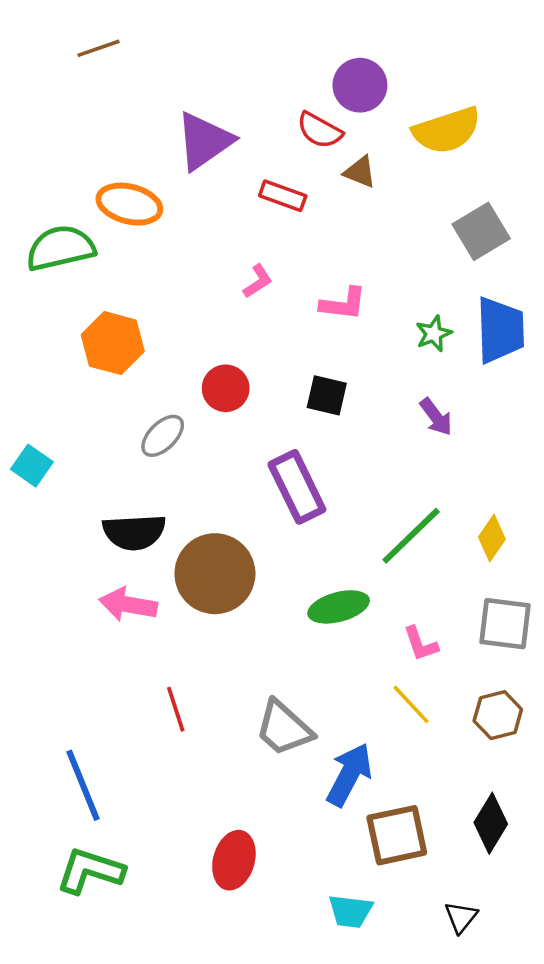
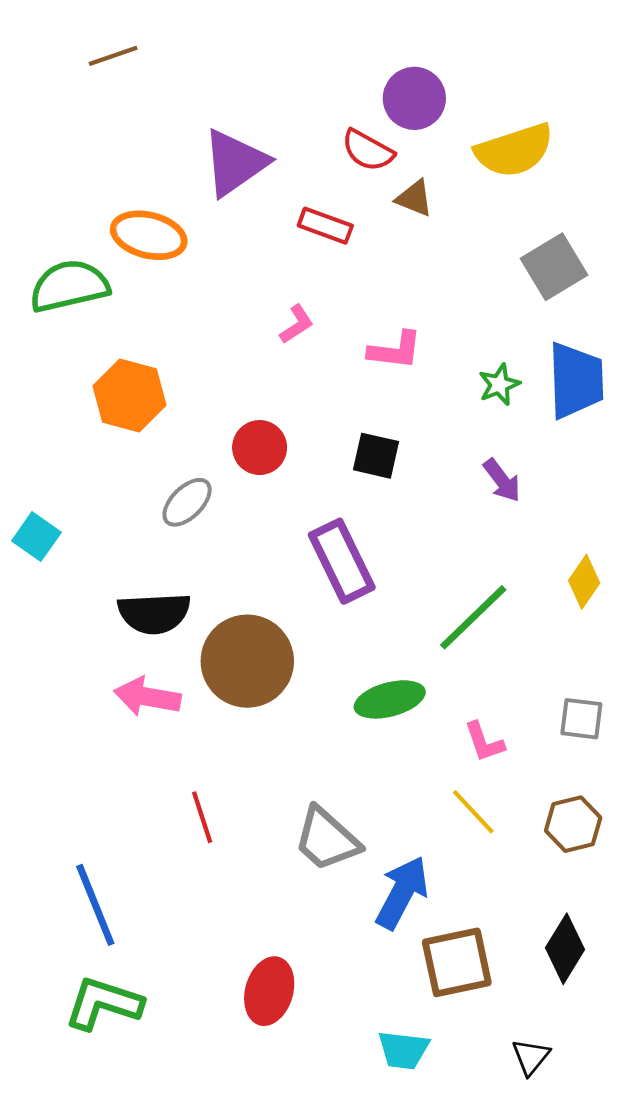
yellow diamond: (492, 538) -> (584, 582), moved
gray square: (505, 624) -> (581, 719), size x0.7

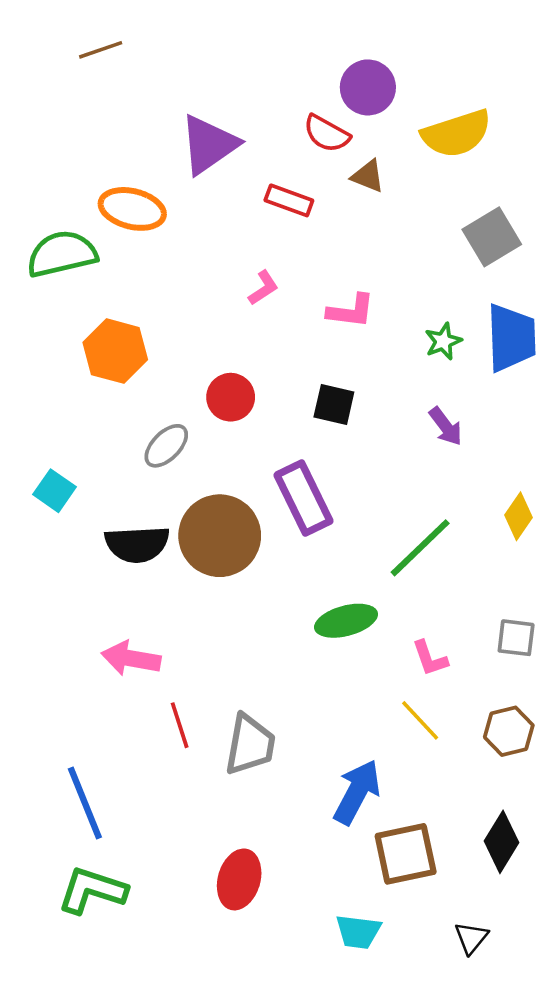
cyan square: (36, 537) -> (54, 491), moved
brown circle: (247, 661) -> (220, 536), moved
pink arrow: (147, 697) -> (131, 658), moved
gray trapezoid: (327, 839) -> (250, 745), moved, turned -122

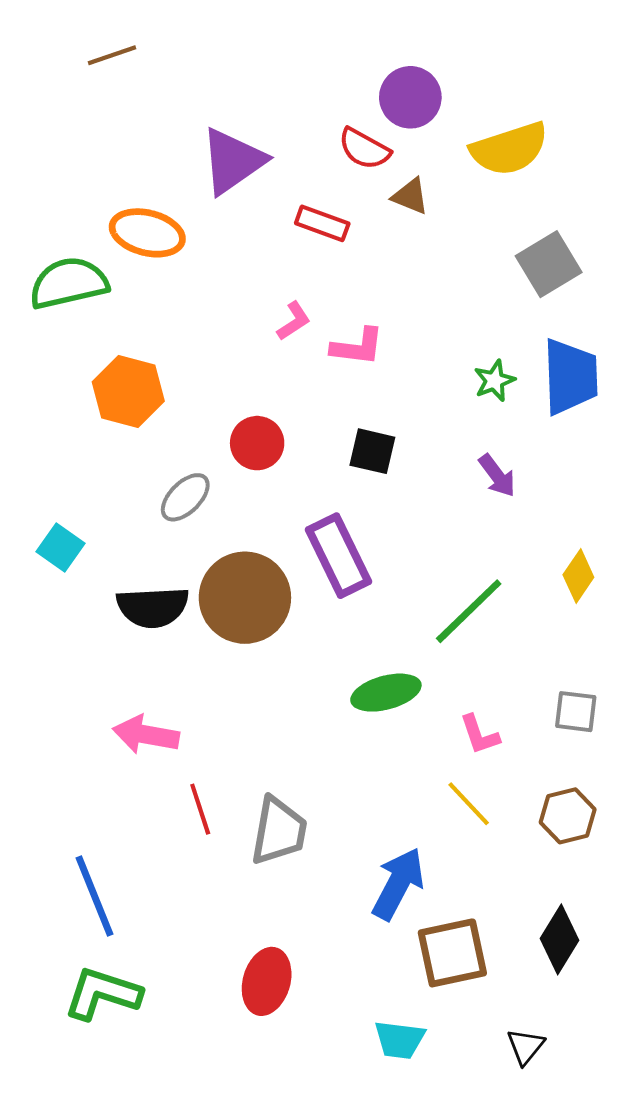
pink L-shape: (351, 311) -> (357, 347), moved

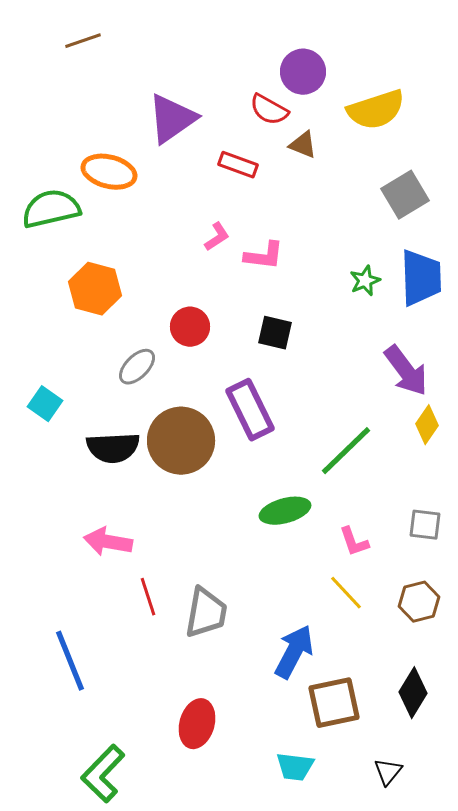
purple arrow: (497, 476) -> (406, 371), moved, size x1.6
green L-shape: (103, 994) -> (103, 774), moved, turned -64

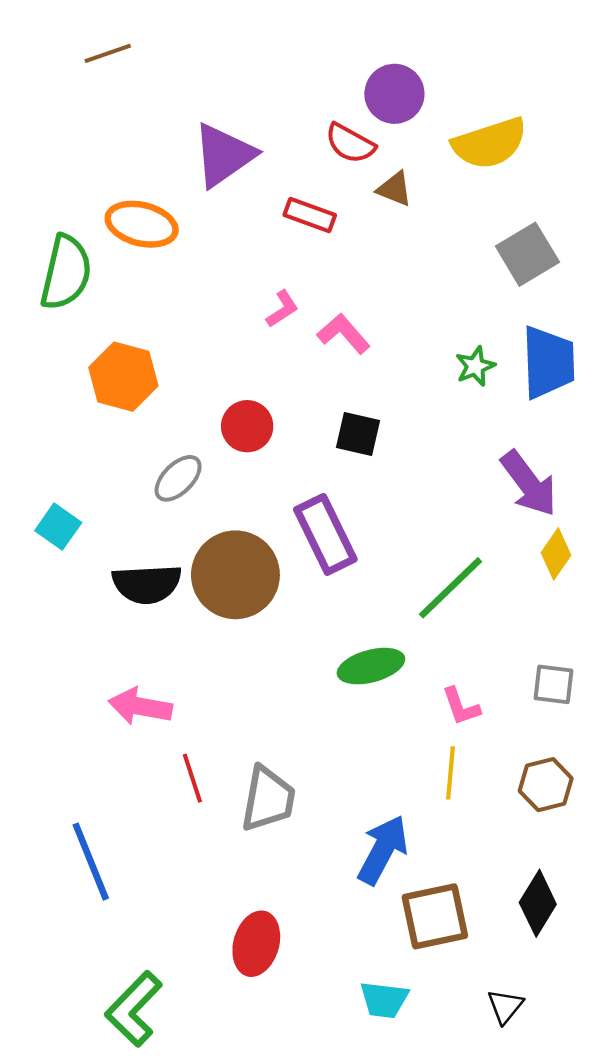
green semicircle: (51, 209) -> (66, 272), turned 116
pink L-shape: (264, 256) -> (344, 334), turned -138
yellow line: (346, 593) -> (451, 773), turned 48

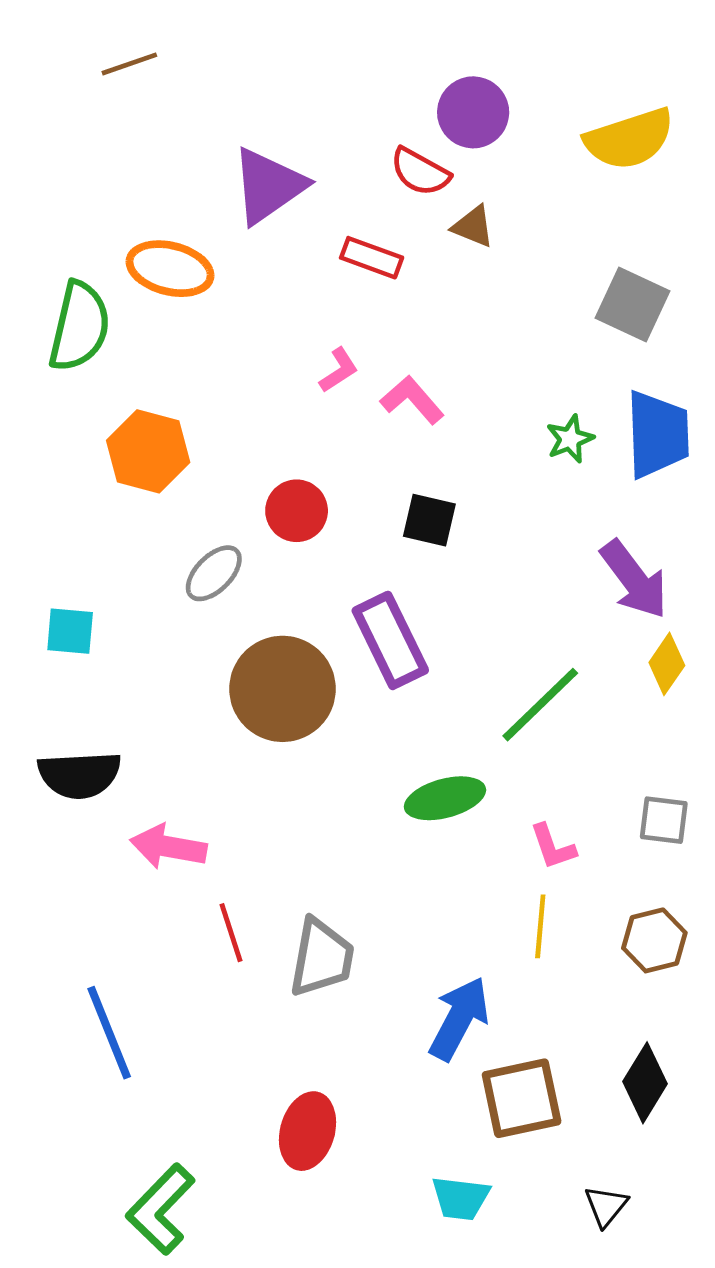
yellow semicircle: (490, 143) -> (629, 139), moved
gray square: (527, 254) -> (632, 305), turned -34
cyan square: (58, 527) -> (70, 631), turned -30
black semicircle: (147, 584) -> (79, 775), moved

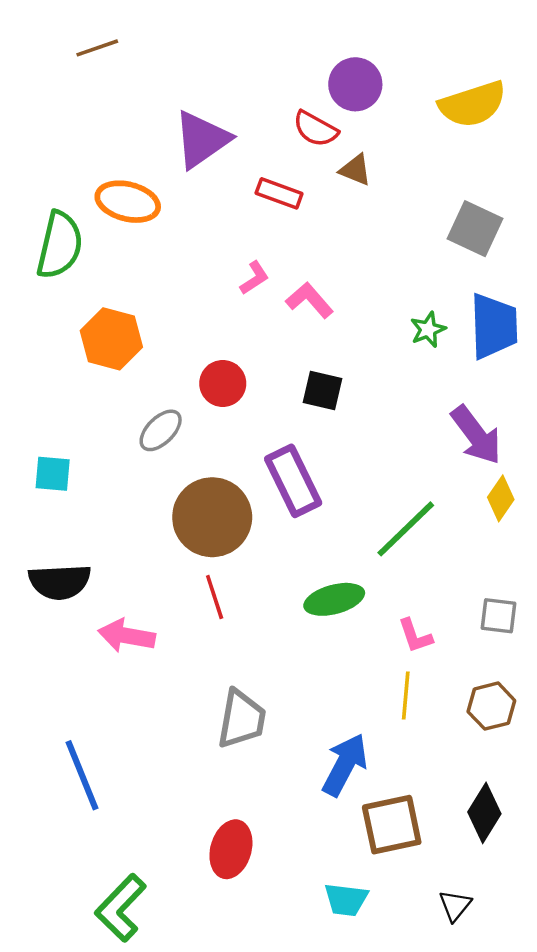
red line: (231, 933) -> (215, 597), moved

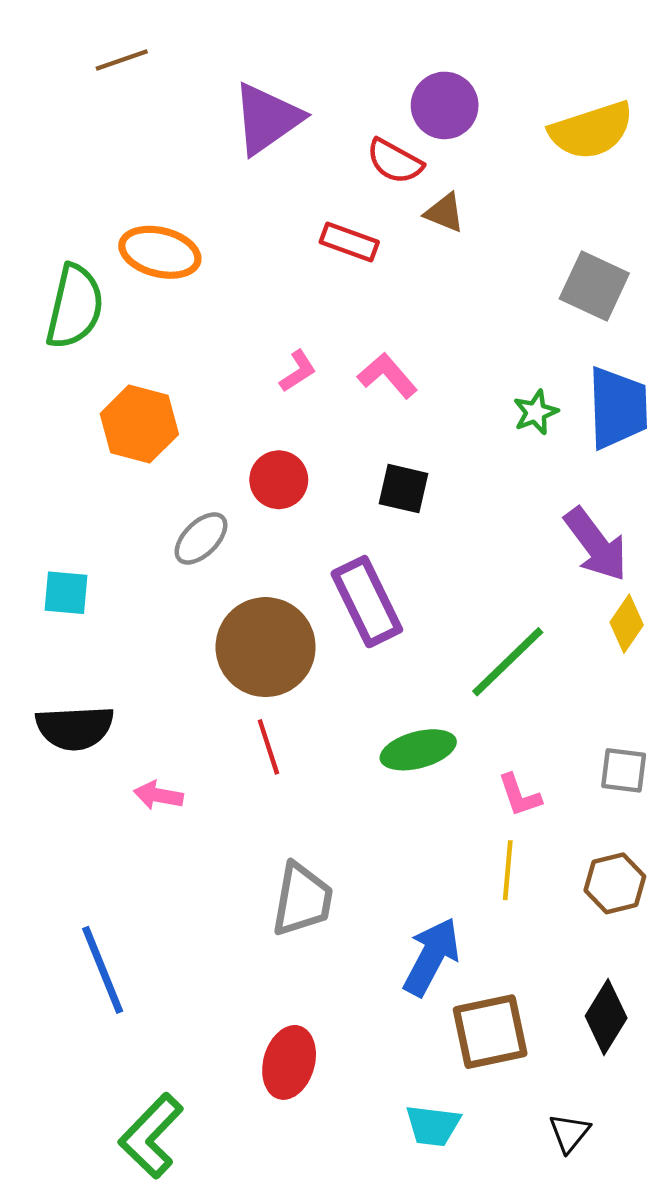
purple triangle: (202, 139) -> (267, 119), moved
pink L-shape: (254, 278) -> (298, 371), moved
pink arrow: (127, 636) -> (158, 795), size x0.7

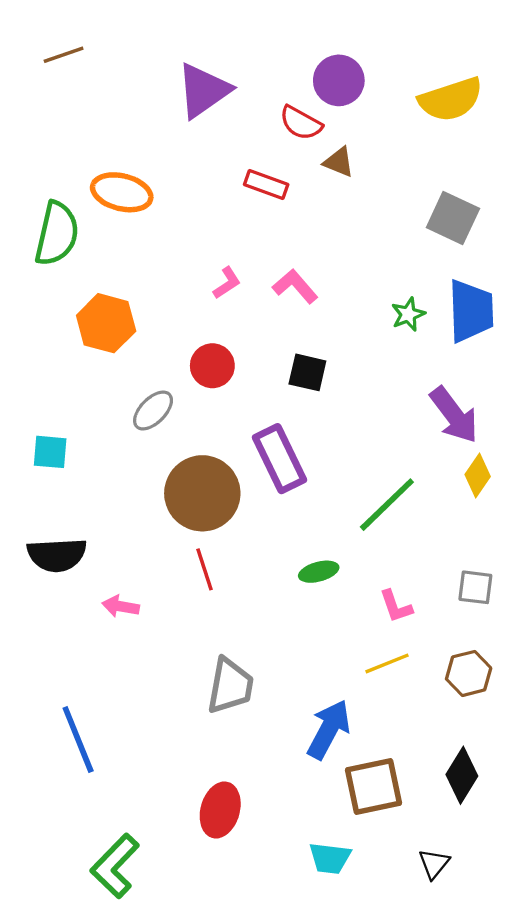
brown line: (122, 60) -> (64, 55), moved
green ellipse: (418, 750) -> (319, 572), size x0.7
yellow line: (508, 870) -> (387, 663), turned 63

